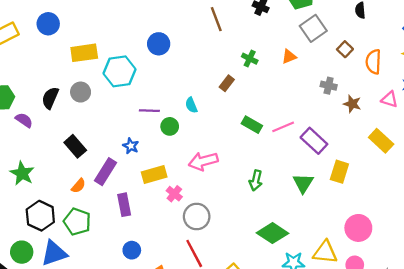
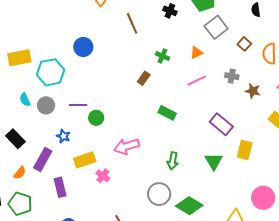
gray circle: (81, 92) -> (46, 105), moved
cyan semicircle: (191, 105) -> (25, 100), moved
pink line: (283, 127) -> (197, 81), moved
gray circle: (197, 217) -> (159, 194), moved

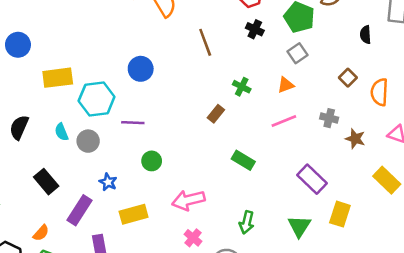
gray square: (216, 27) -> (297, 53), moved, size x0.7
purple line: (78, 105) -> (133, 123), moved
orange semicircle: (20, 173) -> (41, 233), moved
pink cross: (103, 176) -> (193, 238), moved

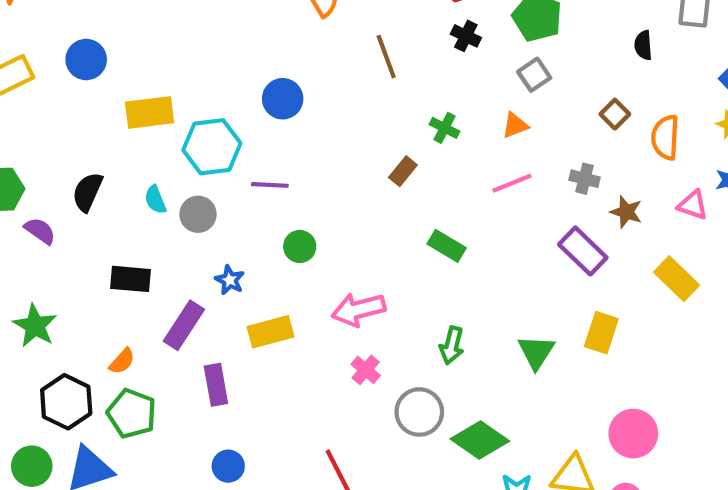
purple rectangle: (312, 179) -> (583, 251), moved
black rectangle: (46, 182) -> (130, 279), turned -45

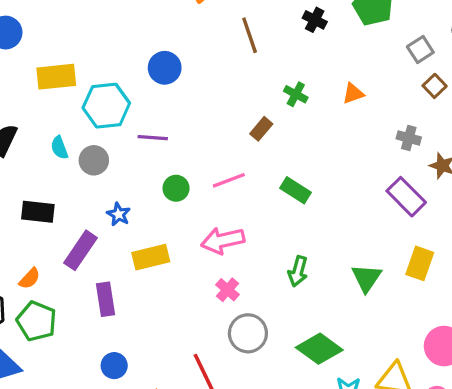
gray square: (534, 75) -> (420, 50), moved
pink line: (512, 183) -> (229, 180), moved
gray circle: (419, 412) -> (248, 333), moved

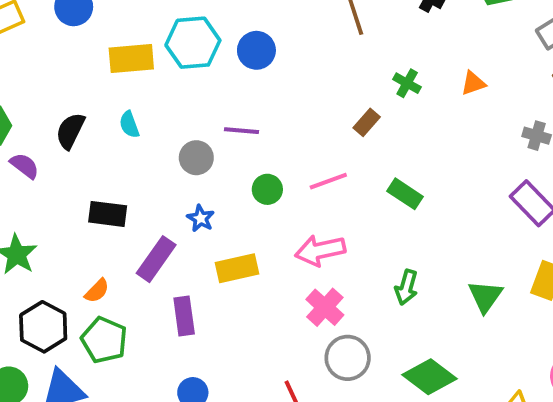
cyan hexagon: (106, 106) -> (193, 43), moved
cyan semicircle: (59, 148) -> (129, 124), moved
gray circle: (94, 160) -> (196, 158), moved
pink cross: (228, 290) -> (325, 307), size x1.4

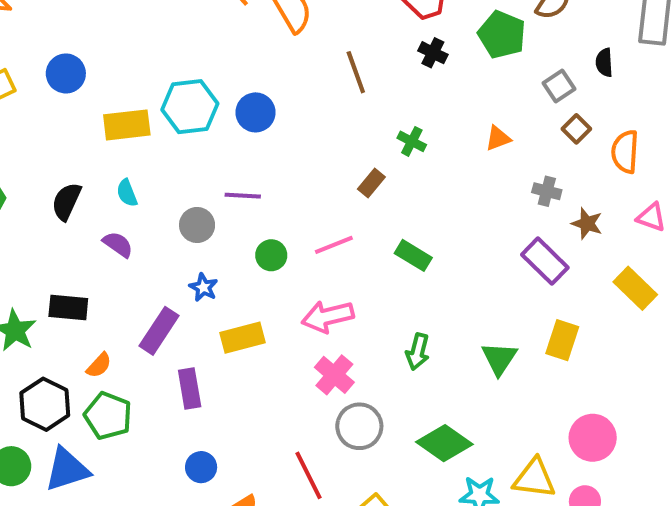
orange triangle: (473, 83) -> (498, 138), moved
purple semicircle: (24, 166) -> (118, 244), moved
black rectangle: (108, 214) -> (68, 308), moved

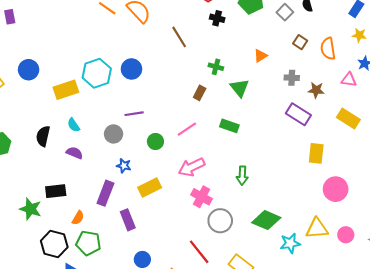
gray square: (559, 86) -> (285, 12), moved
green triangle: (499, 358) -> (240, 88), moved
pink circle: (593, 438) -> (336, 189), moved

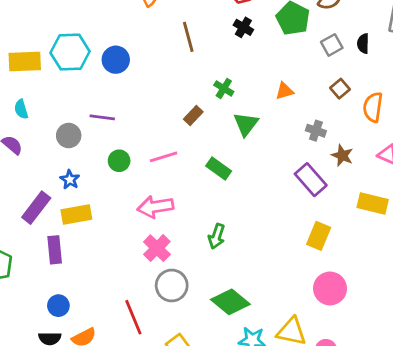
yellow rectangle: (348, 118) -> (373, 204), turned -35
yellow rectangle: (150, 187) -> (76, 214), moved

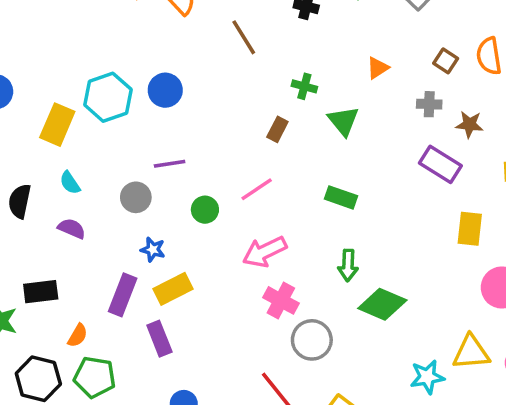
yellow rectangle: (25, 62) -> (57, 125), turned -48
brown square: (340, 89) -> (446, 61), moved
green rectangle: (219, 169) -> (341, 197), moved
green diamond: (230, 302) -> (382, 304), moved

